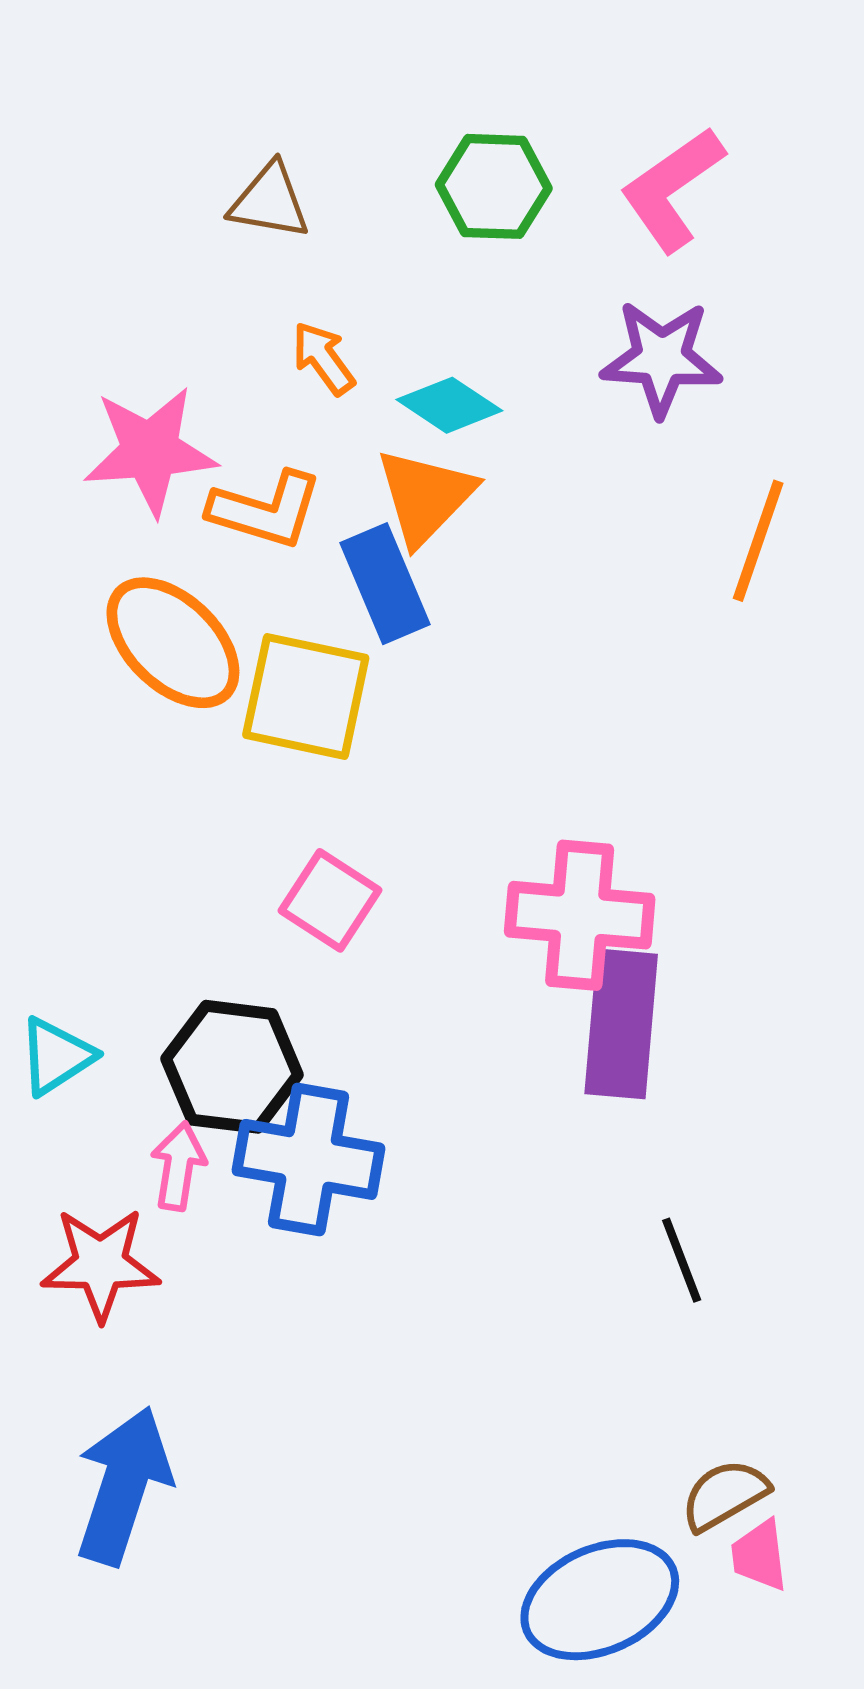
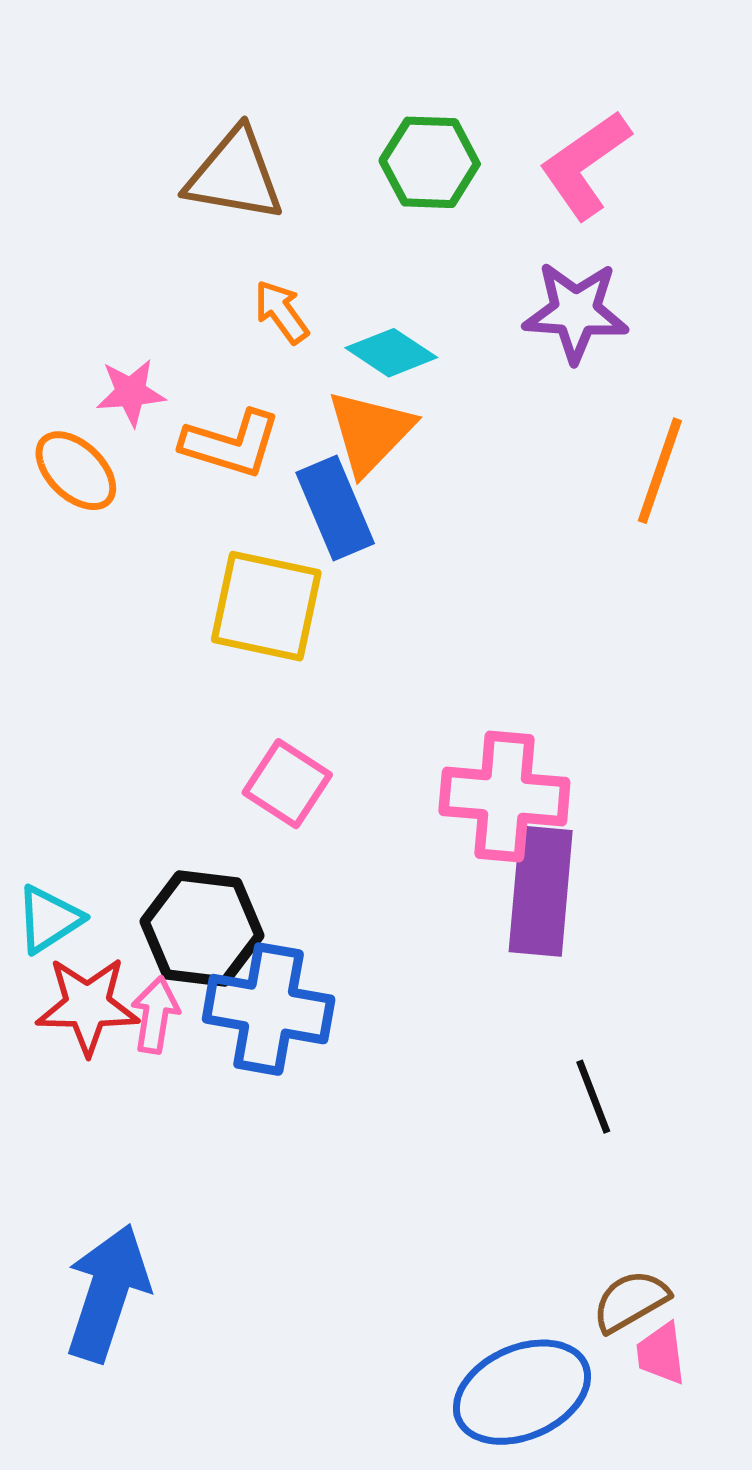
brown triangle: (270, 201) -> (235, 175), size x1.4
pink star: (150, 451) -> (131, 392), size x0.6
orange ellipse: (173, 643) -> (76, 471), moved, size x0.7
red star: (101, 1264) -> (88, 1006), moved

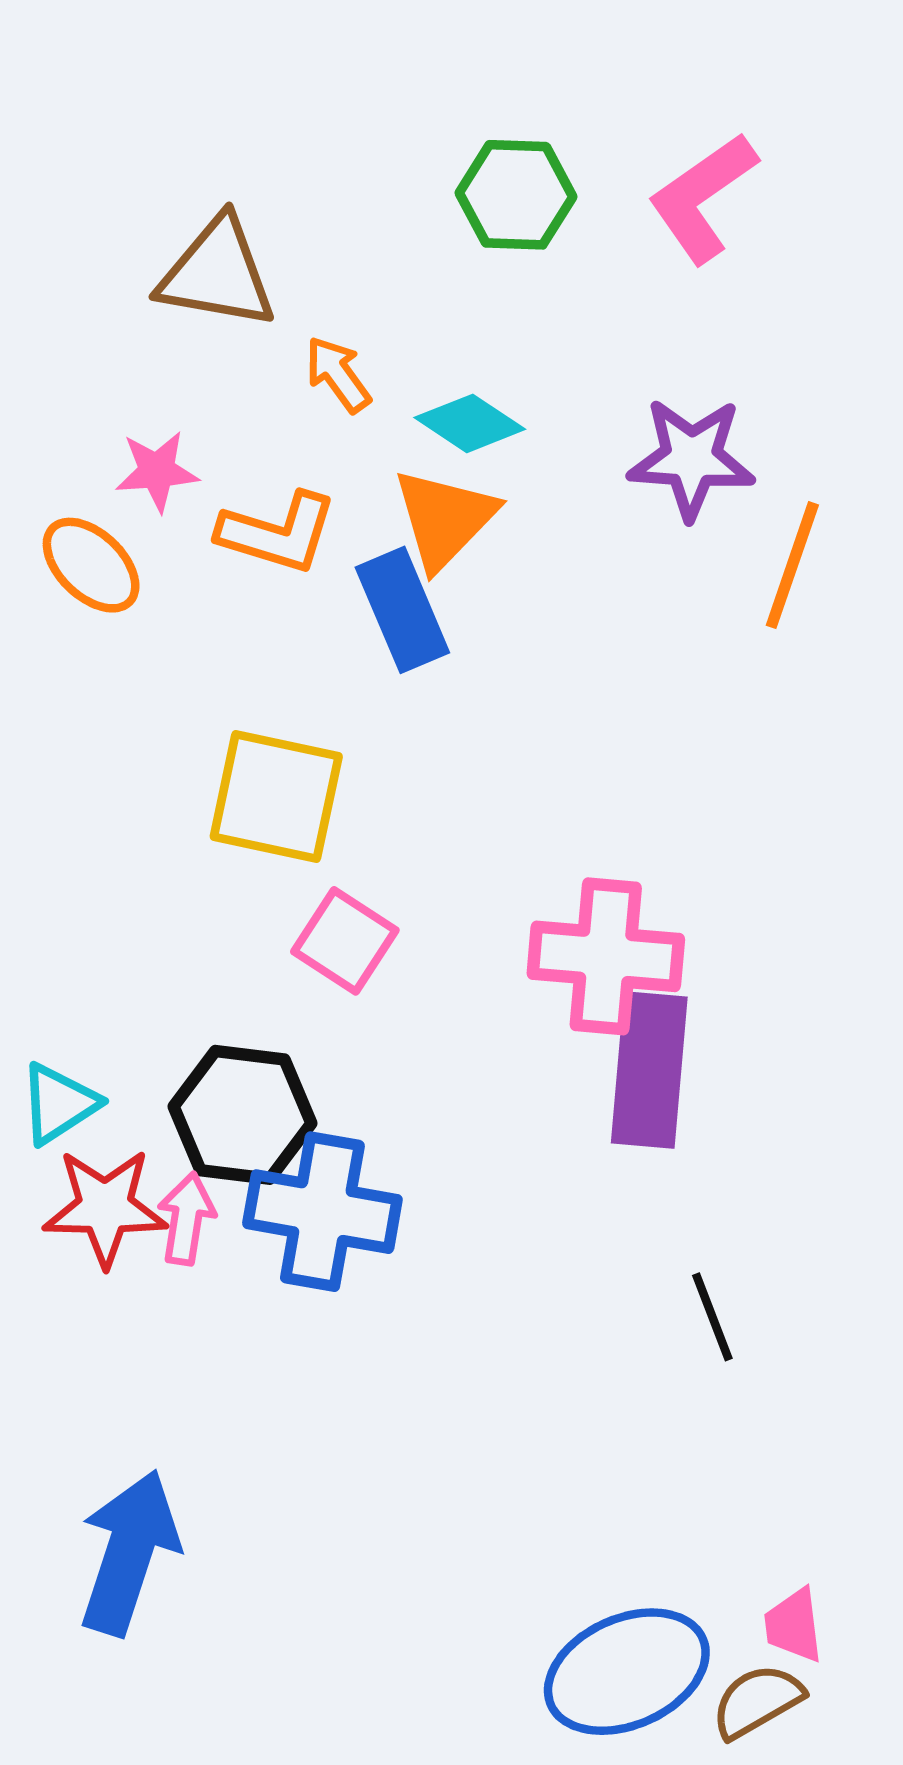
brown triangle: (235, 175) -> (217, 273), moved
purple star: (576, 312) -> (691, 458), moved
yellow square: (266, 606) -> (276, 796), moved
brown semicircle: (631, 1301) -> (757, 1701), moved

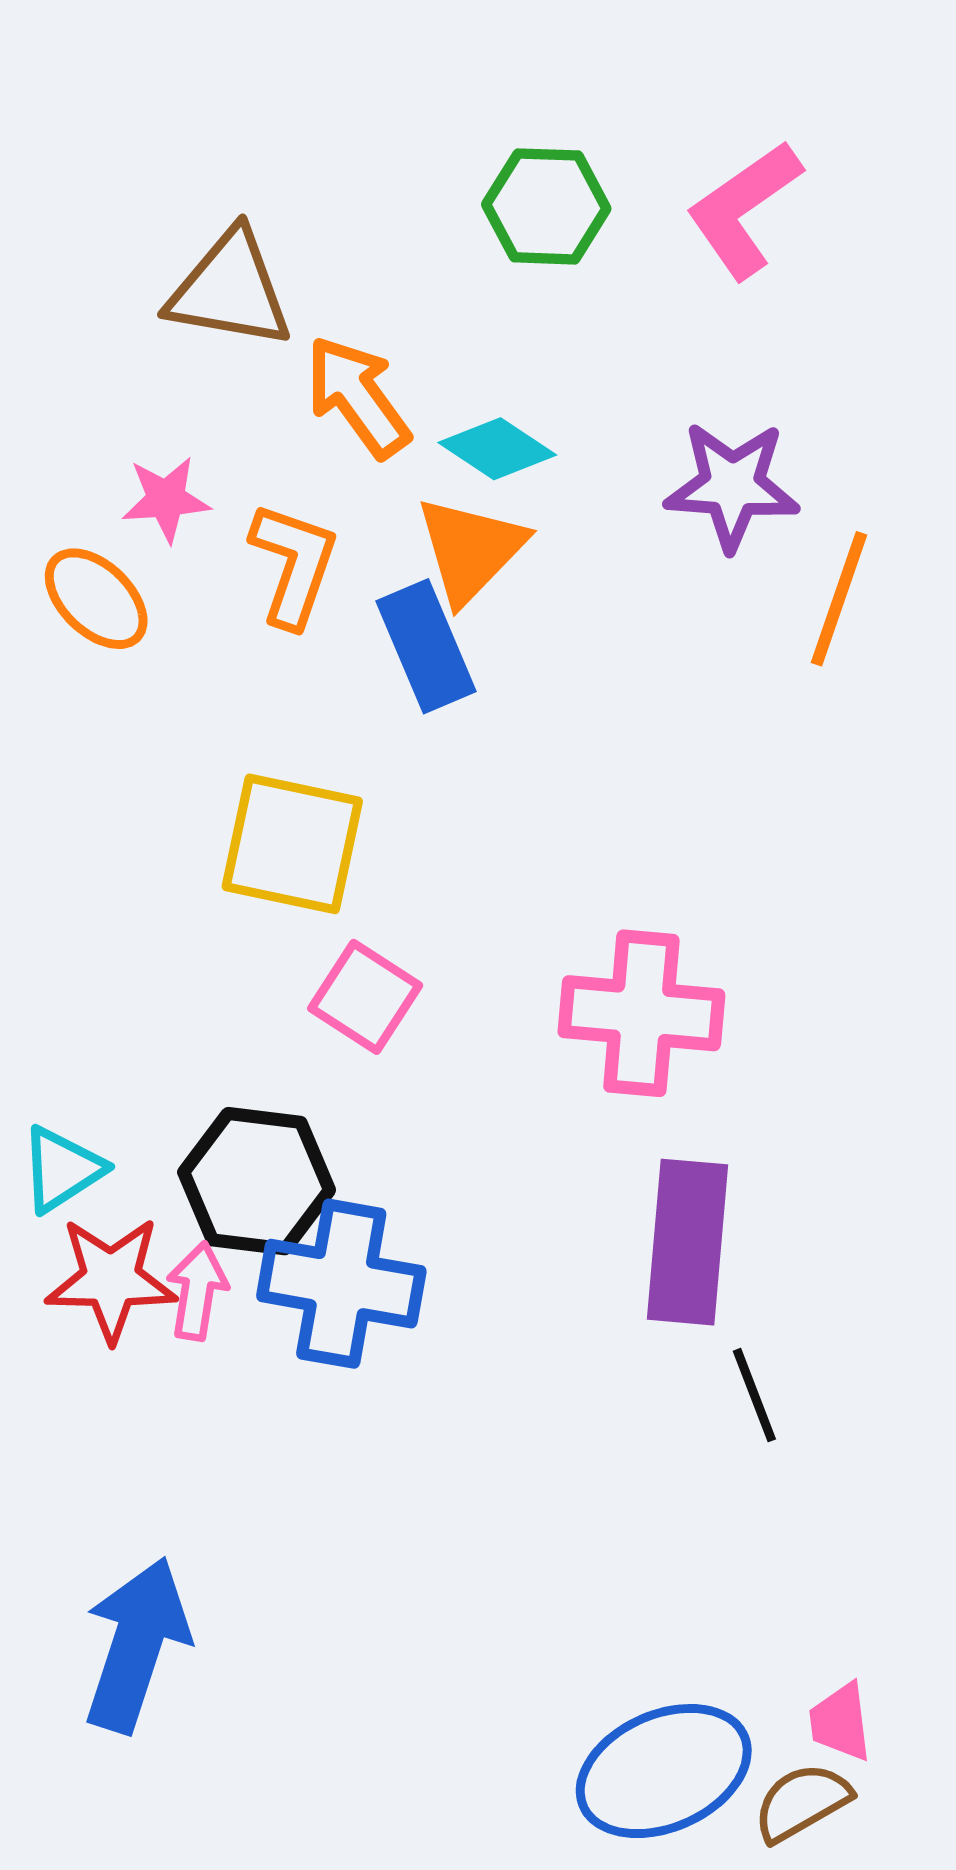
orange arrow: (338, 374) -> (358, 397), size x1.5
orange L-shape: (278, 533) -> (294, 565), turned -88
purple rectangle: (649, 1070) -> (687, 1242), moved

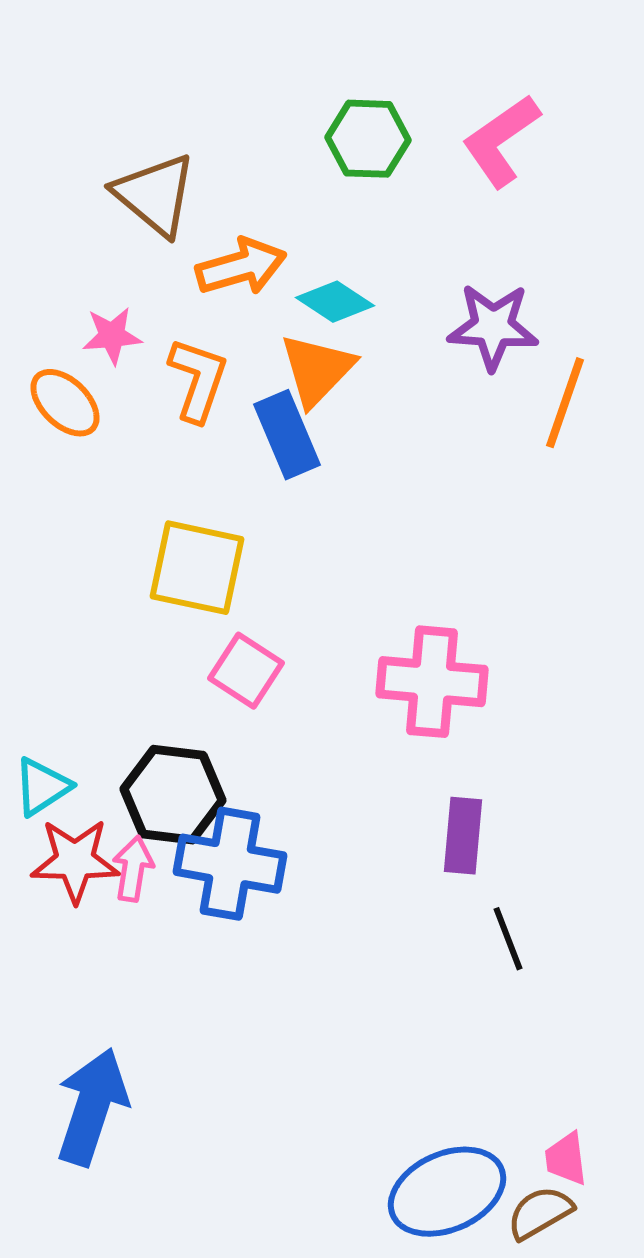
brown triangle: (230, 290) -> (155, 195), turned 30
orange arrow: (358, 397) -> (241, 267), turned 110
purple rectangle: (687, 1242) -> (463, 836), size x0.7

